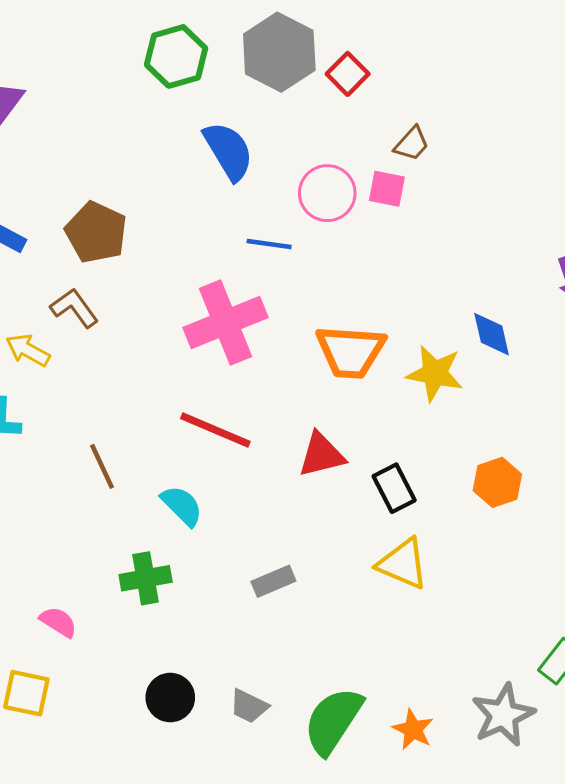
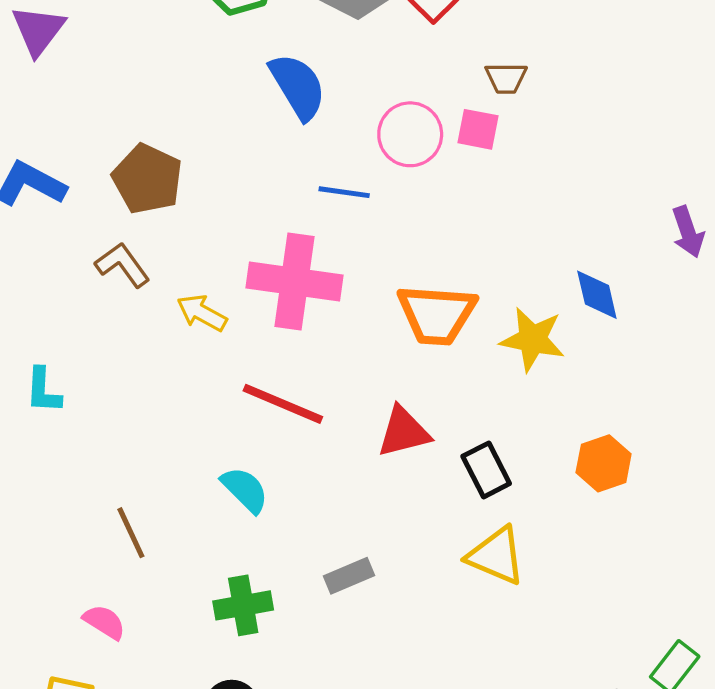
brown trapezoid: (412, 144) -> (506, 78), turned 48
pink cross: (226, 322) -> (294, 281), turned 30
yellow arrow: (28, 350) -> (202, 313), moved
brown line: (102, 466) -> (131, 533), moved
green cross: (146, 578) -> (243, 605), moved

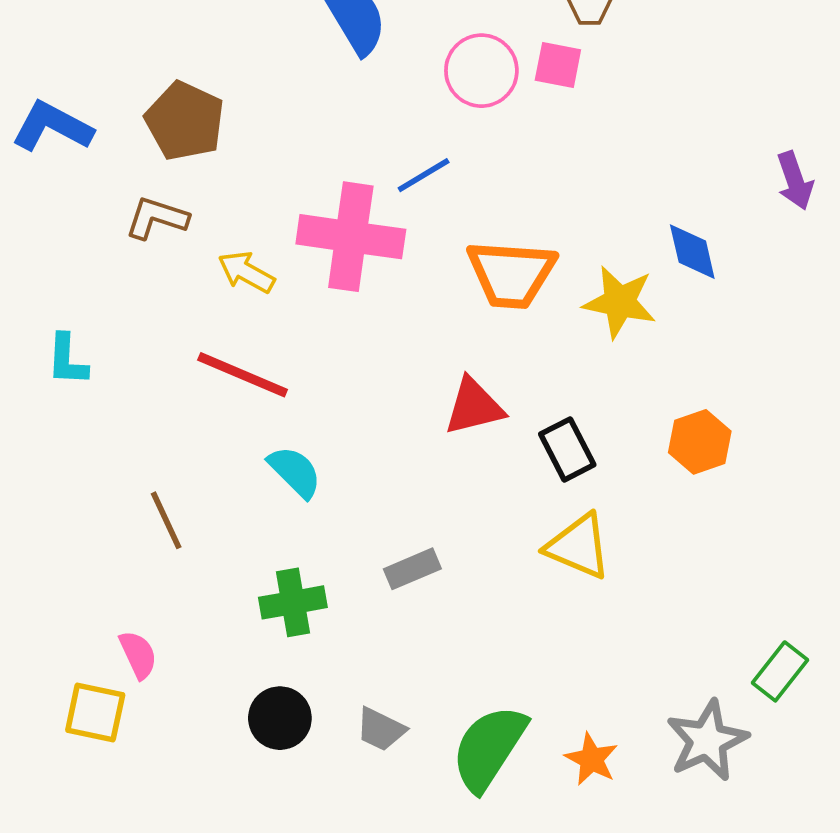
blue line: (344, 192) -> (424, 175), moved, turned -39
brown L-shape: (123, 265) -> (157, 218), turned -36
red line: (283, 404) -> (243, 375), moved
pink semicircle: (104, 622) -> (138, 655), moved, turned 33

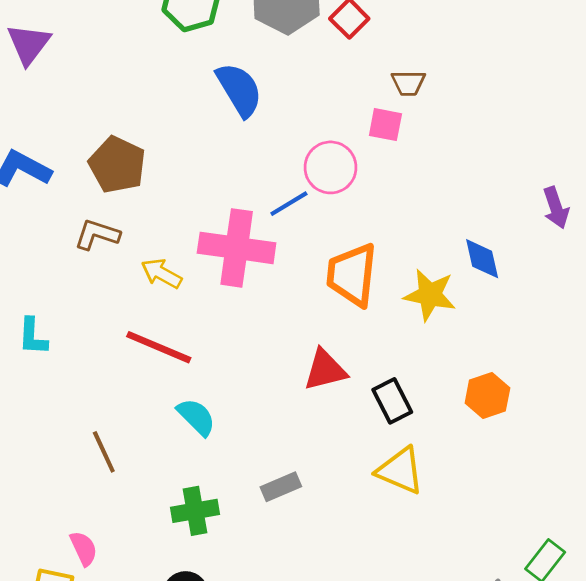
pink circle: (481, 71) -> (330, 167), moved
orange trapezoid: (511, 274) -> (352, 275), turned 92

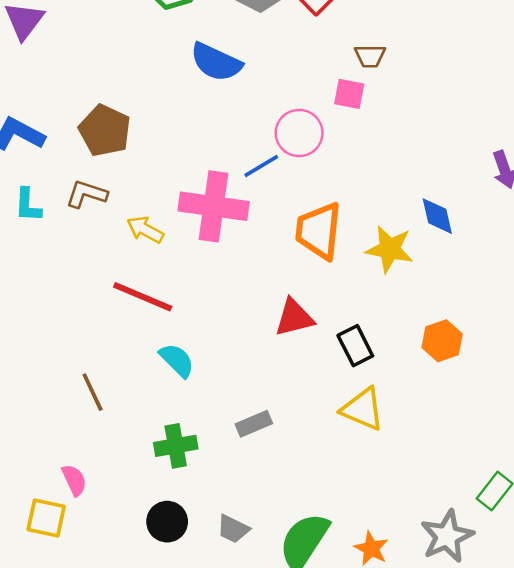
blue semicircle: (239, 90) -> (216, 62), turned 146
cyan L-shape: (33, 336) -> (28, 205), moved

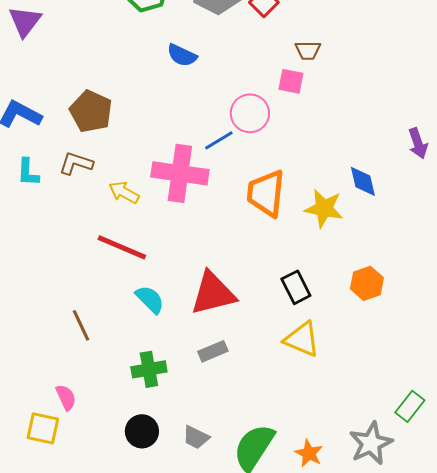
blue semicircle: (216, 62) -> (182, 55), size x0.7
red triangle: (294, 318) -> (213, 293), moved, size x1.4

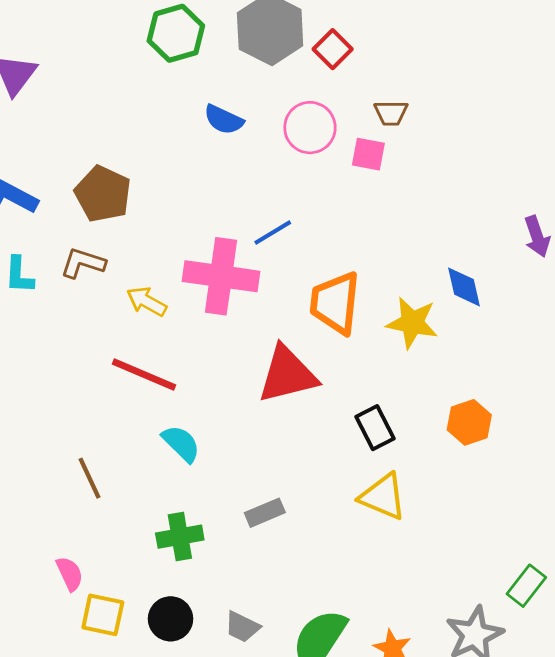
pink circle: (250, 113) -> (310, 128), moved
red triangle: (213, 293) -> (287, 375), moved
yellow square: (43, 428) -> (103, 615), moved

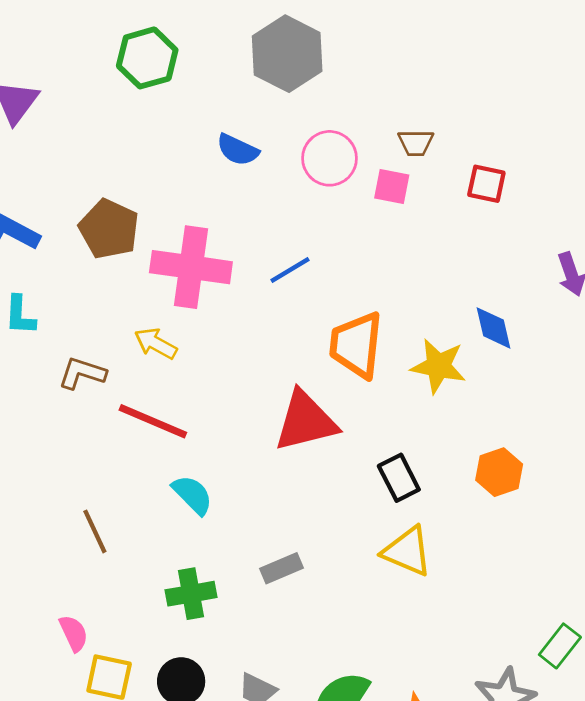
green hexagon: (176, 33) -> (147, 58), moved
red square: (333, 49) -> (486, 184), moved, turned -33
brown L-shape: (83, 263) -> (82, 373), moved
pink cross: (221, 276) -> (191, 267), moved

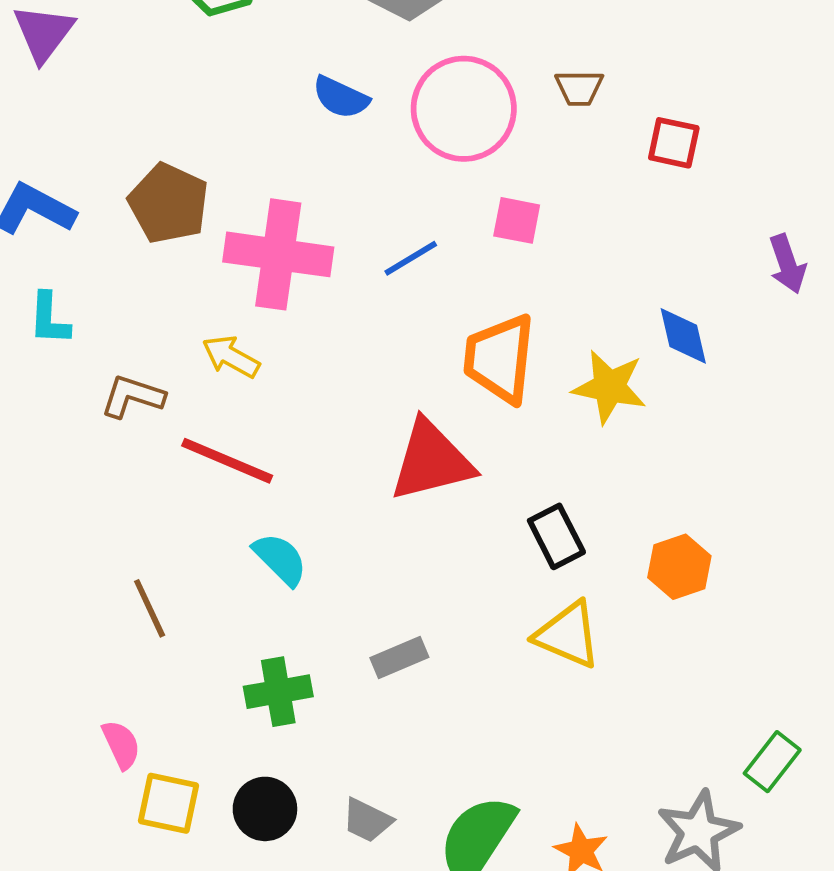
pink circle: (330, 158) -> (464, 109), size x1.4
pink square: (392, 187) -> (517, 220), moved
orange hexagon: (499, 472) -> (679, 567), moved

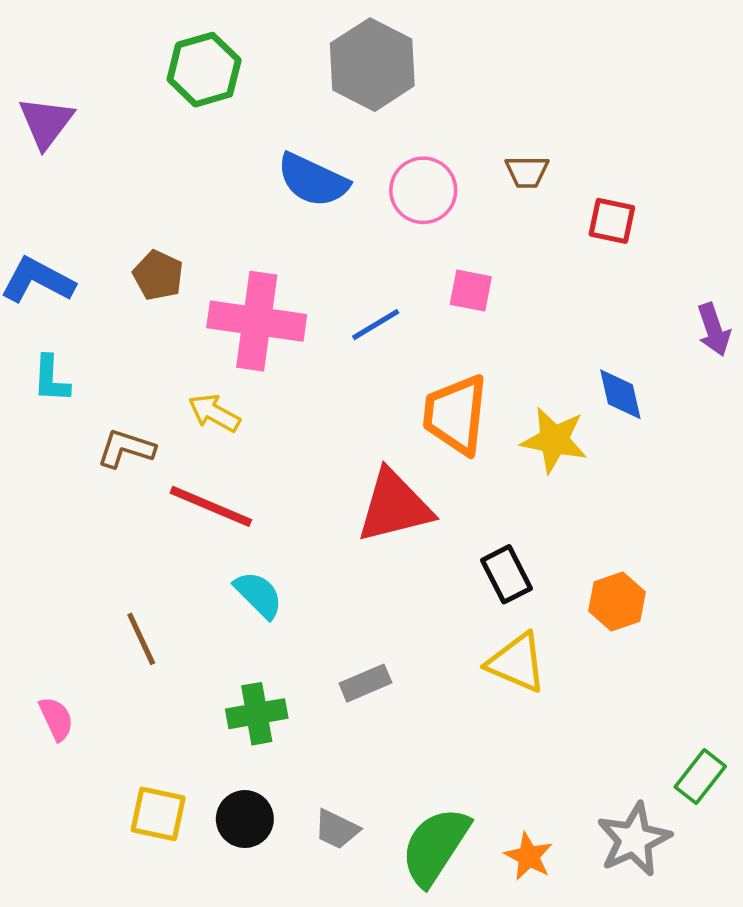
blue semicircle: (341, 97) -> (313, 180), size x1.4
pink circle: (464, 109) -> (423, 190), size x0.7
brown pentagon: (168, 203) -> (158, 275), size x0.7
pink semicircle: (121, 745) -> (56, 719), moved

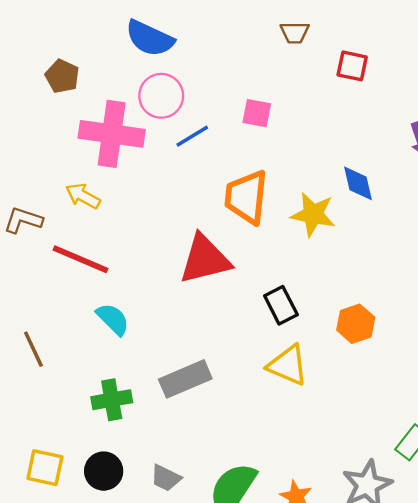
pink circle: (423, 190) -> (161, 96), moved
brown pentagon: (158, 275) -> (62, 76), moved
gray rectangle: (365, 683) -> (185, 379), size x1.5

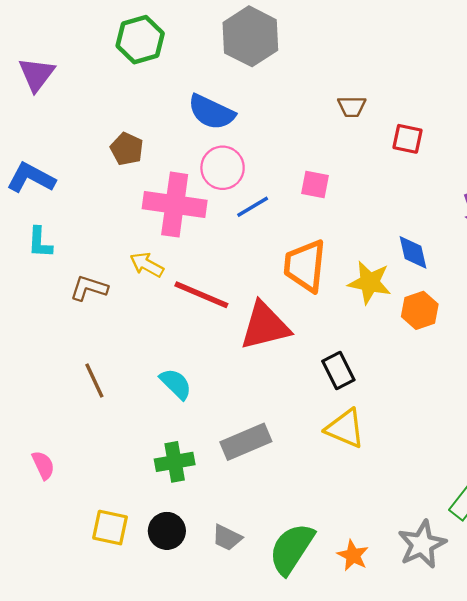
red line: (81, 259) -> (201, 295), moved
orange hexagon: (356, 324) -> (420, 310), moved
brown line: (33, 349) -> (94, 381), moved

